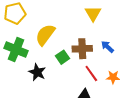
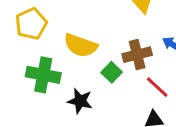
yellow semicircle: (45, 35) -> (81, 45), turned -95

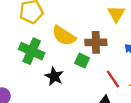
brown cross: (137, 55) -> (96, 42), moved
green square: (112, 72) -> (82, 61), turned -32

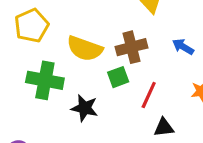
green square: (82, 61) -> (118, 77), turned -32
red line: (113, 79) -> (149, 95), moved, turned 72

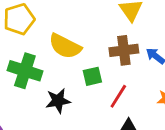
brown cross: (131, 47) -> (124, 50), moved
black star: (85, 108) -> (58, 101), turned -30

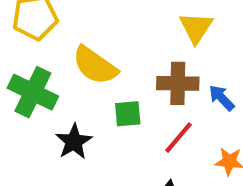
red line: (118, 96) -> (178, 138), moved
black star: (58, 101) -> (74, 142), turned -30

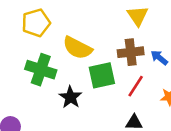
green square: (128, 114) -> (102, 75), size x1.5

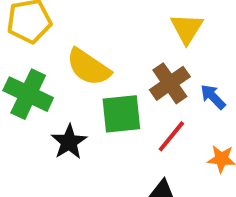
brown cross: (131, 52) -> (170, 83), turned -35

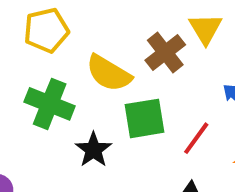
brown cross: (170, 83) -> (165, 52), moved

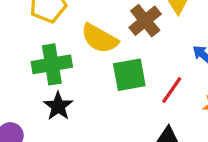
green cross: (50, 104) -> (52, 64), turned -30
black star: (93, 150) -> (58, 106), moved

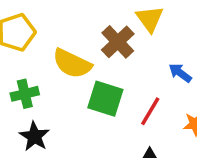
green cross: (52, 64) -> (25, 94), size x0.7
green square: (129, 75) -> (105, 99), turned 32

